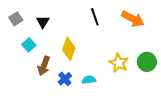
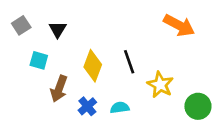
black line: (95, 17) -> (129, 62), moved
cyan square: (29, 45) -> (39, 60), turned -32
green circle: (147, 62) -> (198, 106), moved

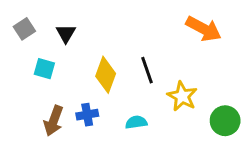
brown arrow: (59, 89) -> (54, 121), moved
blue cross: (87, 106) -> (87, 115), moved, turned 30

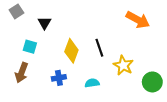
gray square: (24, 29) -> (16, 11), moved
brown arrow: (54, 121) -> (22, 73), moved

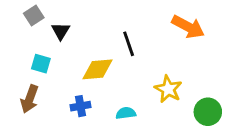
gray square: (16, 11) -> (34, 16), moved
black line: (99, 48) -> (129, 44), moved
yellow diamond: (71, 51) -> (97, 69), turned 65

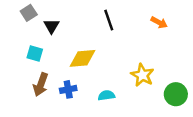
orange arrow: (188, 27) -> (159, 22), size x0.6
black line: (129, 44) -> (109, 20), moved
brown arrow: (30, 99) -> (41, 85), moved

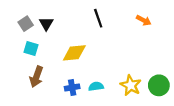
gray square: (29, 13) -> (26, 24), moved
yellow star: (142, 75) -> (131, 85), moved
blue cross: (68, 89) -> (72, 88), moved

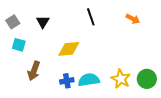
gray square: (26, 24) -> (13, 22), moved
cyan square: (31, 49) -> (19, 45), moved
cyan semicircle: (96, 86) -> (89, 80), size x1.5

